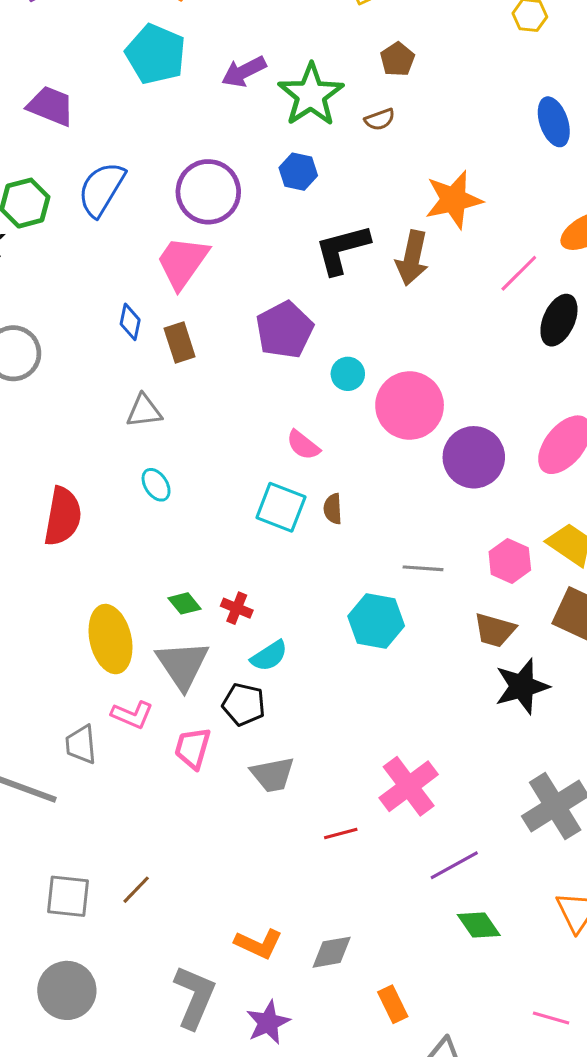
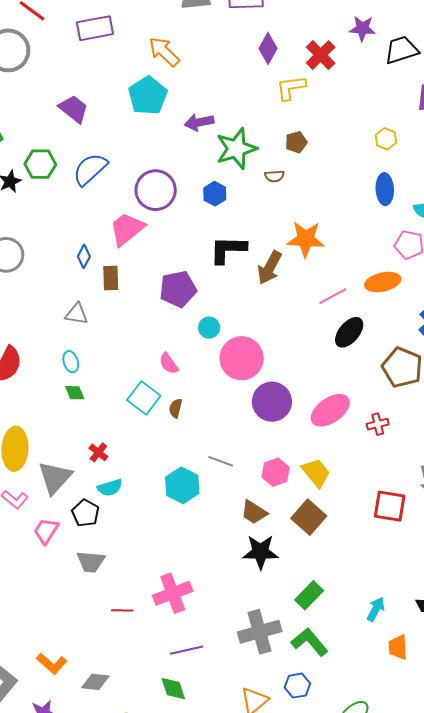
blue ellipse: (554, 122) -> (385, 189), moved
green diamond: (185, 603) -> (75, 393), moved
green diamond: (479, 925) -> (173, 689), moved

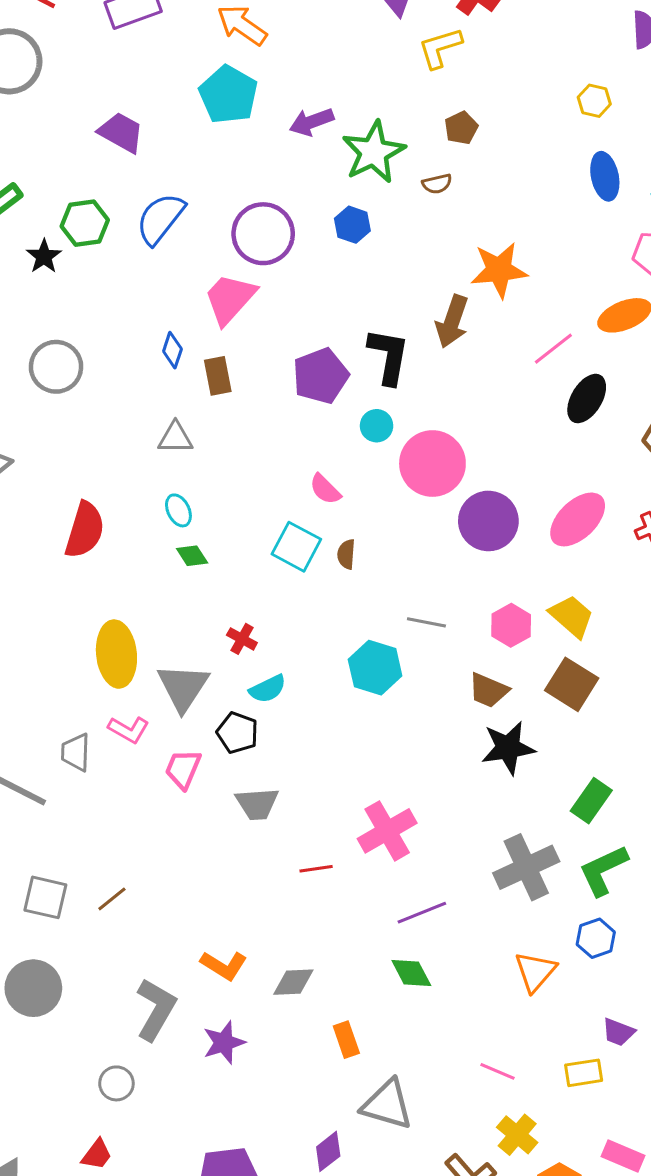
black L-shape: (228, 250) -> (389, 356), moved, turned 108
green L-shape: (310, 642) -> (603, 870), turned -66

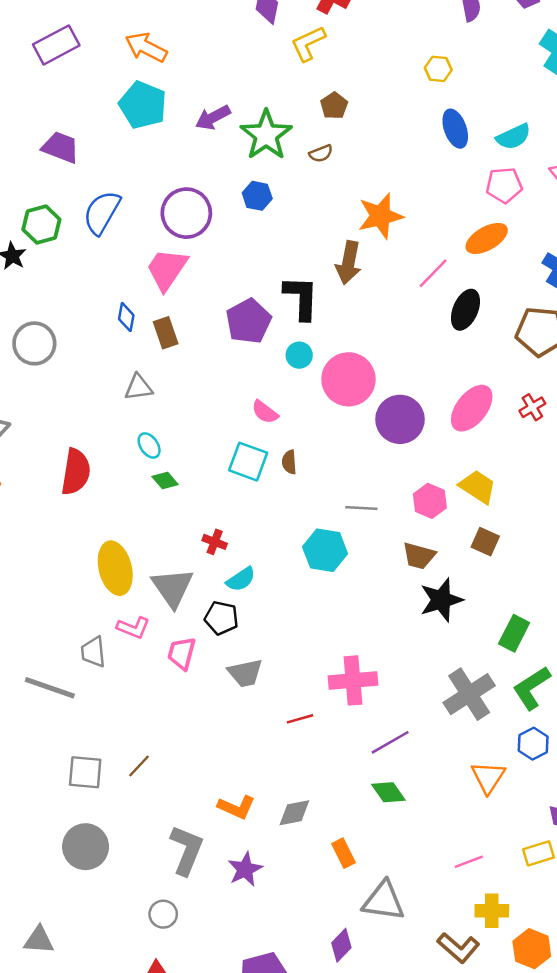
brown square: (572, 684) -> (485, 542), size x0.7
pink cross: (387, 831) -> (353, 680), turned 33
pink line: (497, 1071) -> (469, 862), turned -36
yellow cross: (517, 1135) -> (492, 911), turned -32

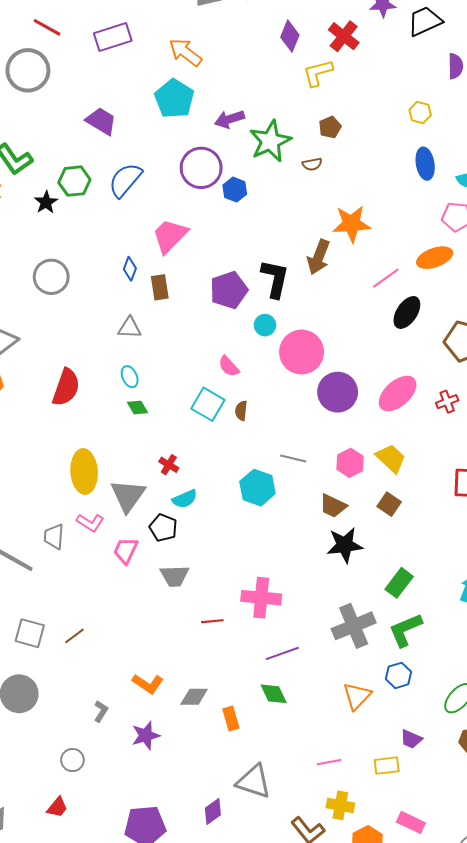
blue hexagon: (257, 196) -> (235, 190), moved
purple circle: (186, 213) -> (201, 168), moved
gray L-shape: (187, 850) -> (101, 711), size x0.5
orange rectangle: (343, 853) -> (231, 719), moved

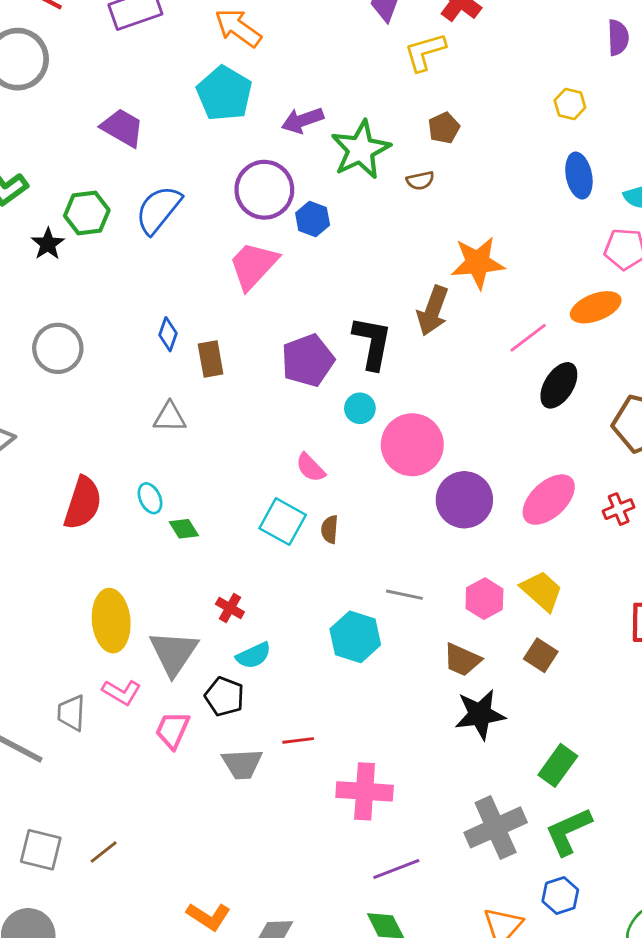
pink trapezoid: (170, 236) -> (253, 265), moved
cyan ellipse: (130, 377) -> (150, 498), moved
red line: (212, 621) -> (298, 740), moved

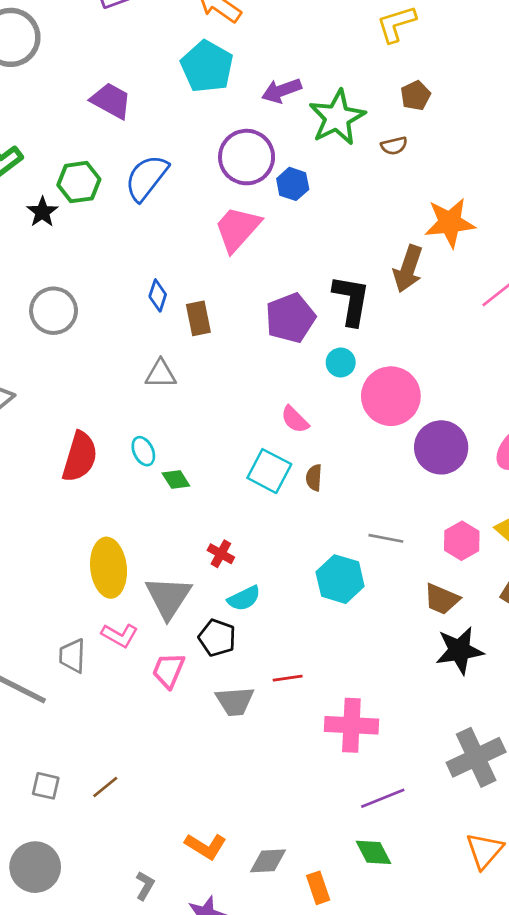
gray square: (41, 850) -> (46, 786), size x0.7

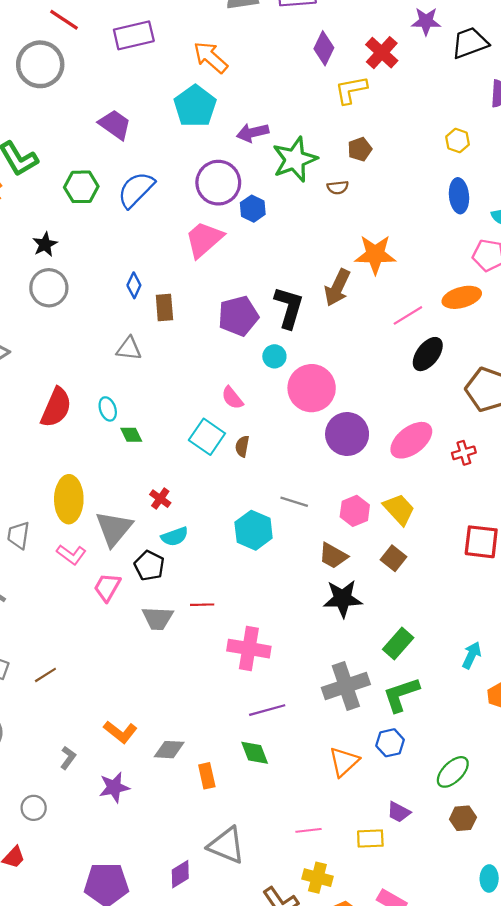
black star: (42, 212) -> (45, 244), moved
gray trapezoid: (72, 656) -> (18, 535), moved

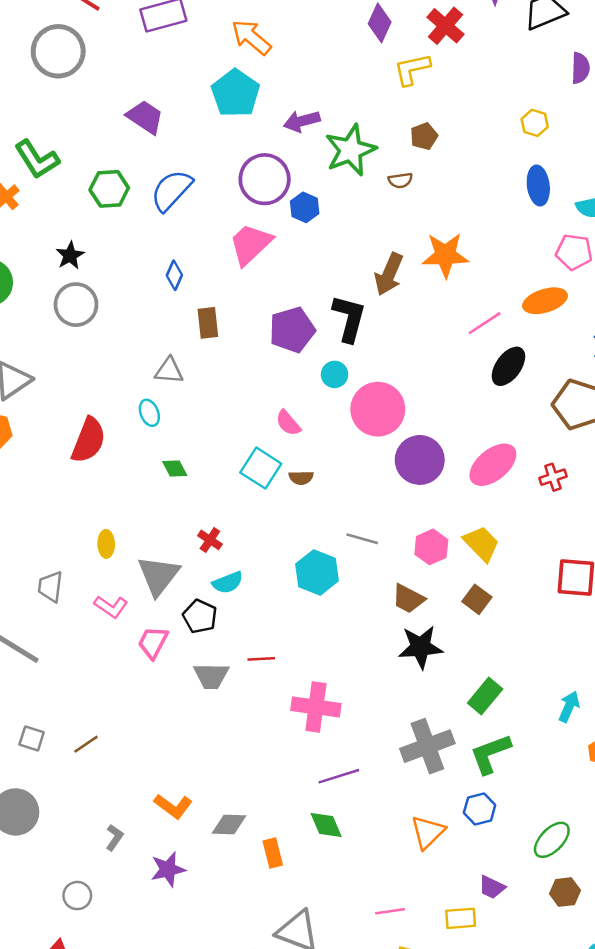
blue diamond: (134, 285) -> (174, 275), moved
brown arrow: (337, 288) -> (389, 274), moved
cyan ellipse: (108, 409) -> (149, 413), moved
brown semicircle: (242, 446) -> (301, 478), turned -100
yellow ellipse: (69, 499) -> (106, 544), size x0.5

